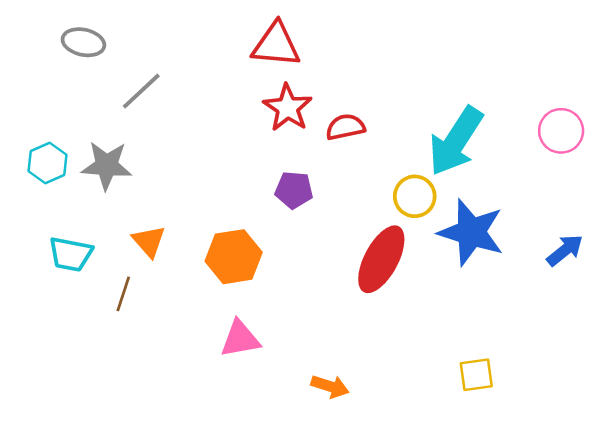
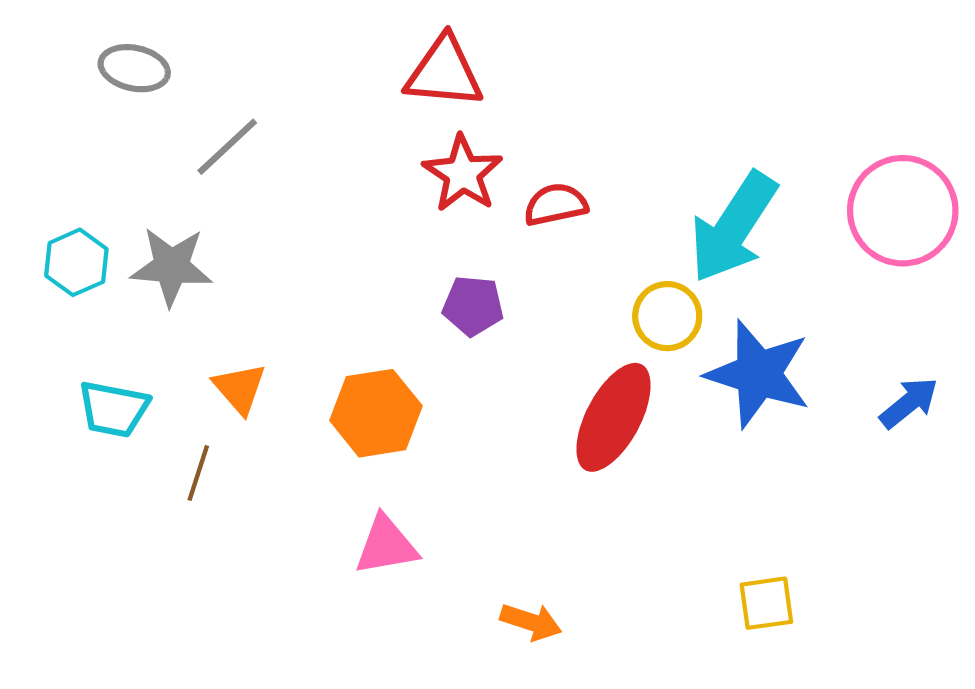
pink circle: (561, 131) -> (903, 211), size x1.5

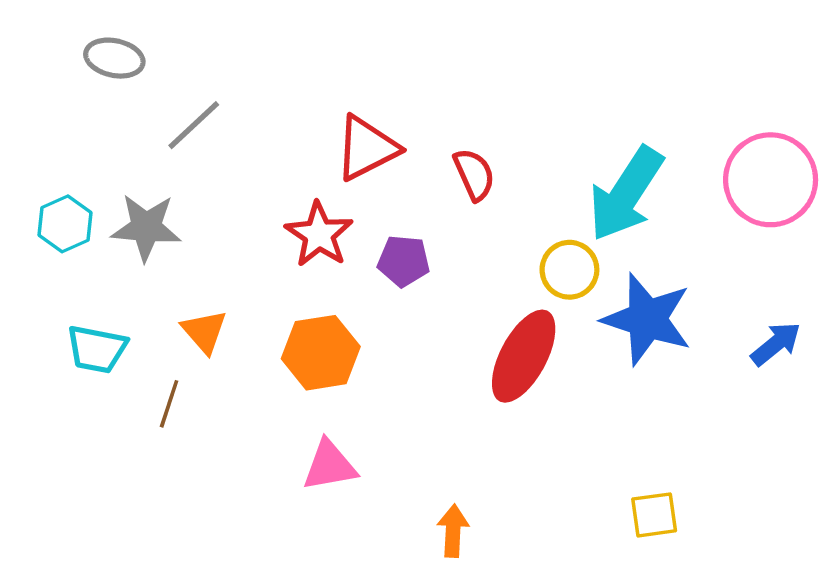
red triangle: (444, 72) -> (367, 148), moved, turned -32
red star: (463, 174) -> (319, 234), moved
red semicircle: (556, 205) -> (474, 174), turned 78
orange arrow: (531, 622) -> (453, 531), turned -105

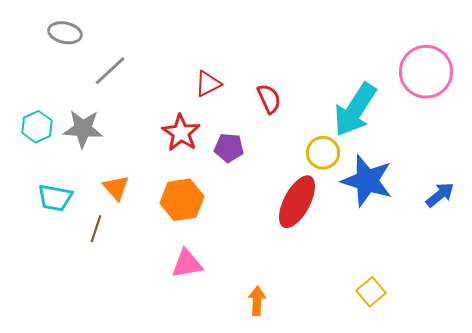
red triangle: (367, 148) -> (208, 84), size x0.7
pink circle: (771, 180) -> (426, 72), moved
yellow square: (654, 515) -> (371, 292), turned -32

